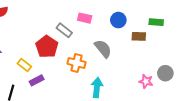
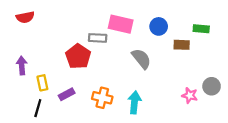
pink rectangle: (85, 18) -> (121, 24), size x1.5
gray rectangle: (64, 30) -> (98, 38), turned -35
orange cross: (76, 63) -> (102, 98), moved
yellow rectangle: (24, 65) -> (42, 83), moved, turned 40

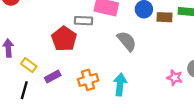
brown rectangle: (182, 45) -> (164, 17), moved
yellow rectangle: (42, 83) -> (29, 65), turned -42
orange cross: (102, 98) -> (88, 80), turned -30

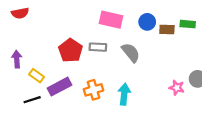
gray rectangle: (83, 21) -> (98, 47), moved
purple rectangle: (53, 76) -> (60, 87), size x1.5
black line: (24, 90) -> (32, 100), turned 56

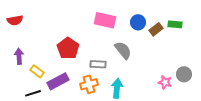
red semicircle: (20, 13) -> (15, 20), moved
brown rectangle: (167, 30) -> (156, 29), turned -40
gray rectangle: (98, 47) -> (98, 64), moved

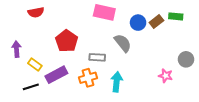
red semicircle: (15, 20) -> (36, 12), moved
blue circle: (138, 22) -> (138, 23), moved
gray circle: (184, 74) -> (186, 59), moved

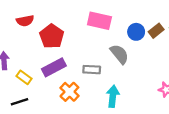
red pentagon: (67, 41) -> (52, 36), moved
purple rectangle: (56, 75) -> (54, 67), moved
orange cross: (88, 78) -> (69, 92), moved, turned -30

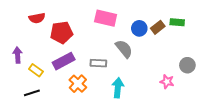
red pentagon: (52, 36) -> (62, 32), turned 30

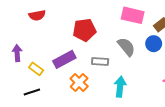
pink rectangle: (106, 18) -> (133, 15), moved
blue circle: (139, 28) -> (154, 44), moved
red pentagon: (62, 32) -> (84, 30), moved

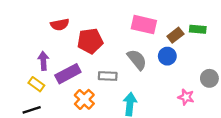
red semicircle: (37, 15) -> (60, 25), moved
purple arrow: (17, 53) -> (43, 61), moved

